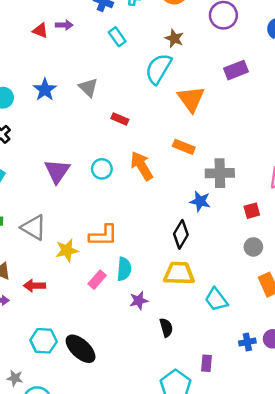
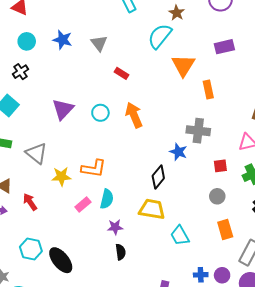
blue star: (45, 90) -> (63, 40), turned -30
orange rectangle: (184, 147) -> (208, 89), moved, turned 48
red arrow: (34, 286) -> (30, 202), turned 48
black semicircle: (166, 328) -> (121, 252), moved

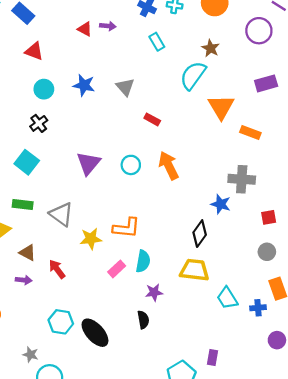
orange rectangle: (208, 89) -> (250, 132), turned -54
black semicircle: (121, 252) -> (143, 320), moved
blue cross: (201, 275) -> (258, 308), moved

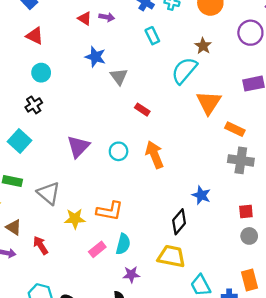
blue star: (84, 85) -> (95, 57), moved
gray cross: (242, 179) -> (241, 160), moved
gray circle: (267, 252) -> (249, 236), moved

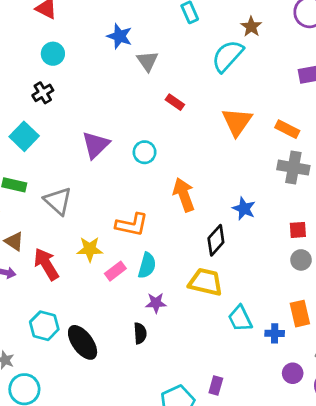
orange triangle: (209, 102) -> (237, 122), moved
orange arrow: (154, 155) -> (184, 195), moved
yellow star: (75, 219) -> (90, 249), moved
red arrow: (41, 245) -> (46, 264), size x1.4

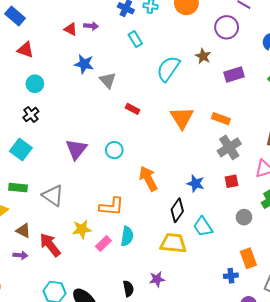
brown star: (251, 27) -> (203, 56), moved
gray cross: (293, 168) -> (229, 147), turned -35
red square: (298, 230) -> (231, 181), moved
purple star: (156, 303) -> (157, 279), moved
cyan trapezoid: (240, 318) -> (203, 227), moved

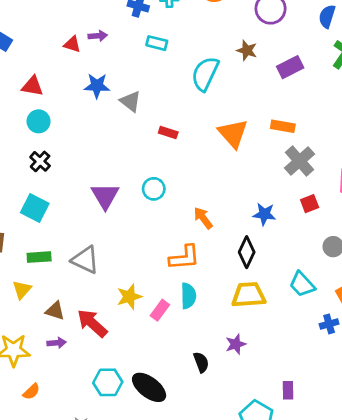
cyan rectangle: (135, 39) -> (157, 43), turned -35
red triangle: (25, 50) -> (32, 86), moved
orange arrow: (148, 179) -> (203, 218), size x0.7
orange L-shape: (111, 207) -> (184, 258), moved
cyan trapezoid: (203, 227) -> (302, 284), moved

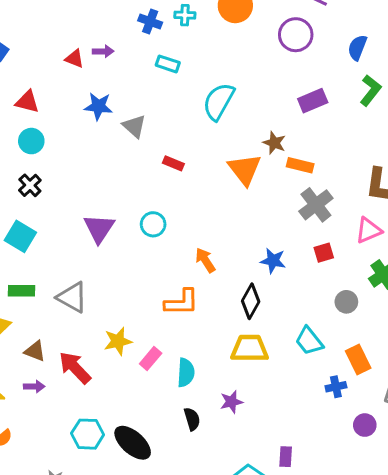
brown star: (247, 50) -> (274, 143), moved
cyan semicircle: (188, 296) -> (186, 373), moved

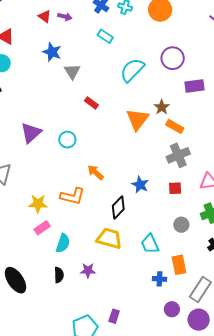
purple circle: (296, 35) -> (173, 58), moved
orange arrow: (205, 260) -> (96, 172), turned -30
yellow star: (118, 341) -> (38, 204), moved

